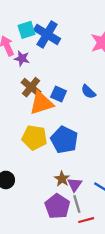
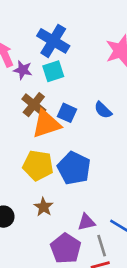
cyan square: (26, 30) -> (53, 71), moved
brown star: (62, 179) -> (44, 207), moved
purple triangle: (75, 185) -> (86, 222), turned 42
gray line: (77, 204) -> (102, 246), moved

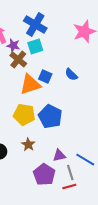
brown cross: (34, 105) -> (18, 60), moved

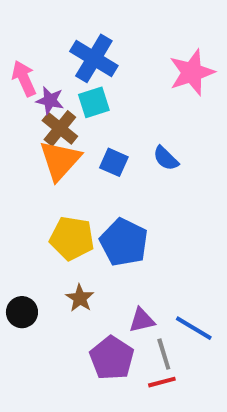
orange triangle: (30, 85) -> (60, 160), moved, turned -30

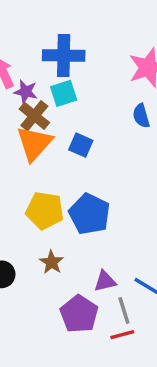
blue cross: (94, 58) -> (64, 56), turned -30
blue semicircle: (166, 158) -> (141, 116), moved, turned 30

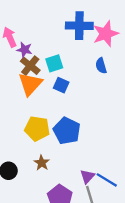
blue cross: (64, 56) -> (79, 26), moved
cyan square: (64, 93) -> (54, 63), moved
purple triangle: (105, 281) -> (87, 176), moved, turned -35

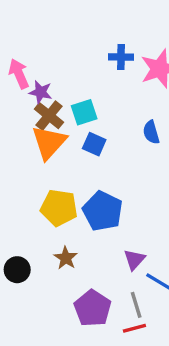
blue cross: (79, 26) -> (121, 57), size x0.6
blue semicircle: (101, 66) -> (151, 132), moved
purple triangle: (87, 176) -> (134, 260), moved

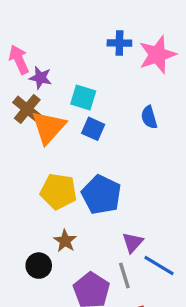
cyan square: (84, 112) -> (83, 97), turned 35
brown cross: (49, 116) -> (27, 109), moved
black circle: (17, 270) -> (39, 266), moved
gray line: (136, 305) -> (124, 275), moved

